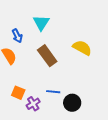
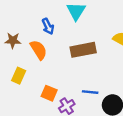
brown rectangle: (47, 56) -> (83, 50), turned -65

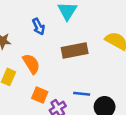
orange semicircle: (39, 50) -> (31, 64), moved

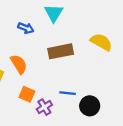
blue arrow: (39, 27) -> (26, 28), turned -42

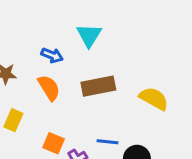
yellow semicircle: (101, 42) -> (154, 99), moved
orange semicircle: (19, 64) -> (49, 88), moved

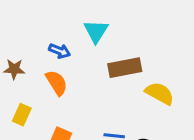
brown rectangle: (98, 86) -> (125, 68), moved

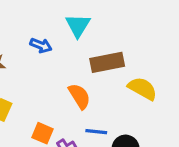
orange semicircle: (57, 83) -> (79, 96), moved

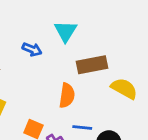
orange semicircle: (79, 96) -> (67, 95), turned 40

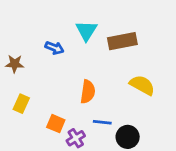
brown rectangle: (92, 65) -> (122, 41), moved

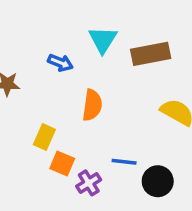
orange semicircle: (88, 92) -> (92, 105), moved
yellow rectangle: (21, 104) -> (44, 137), moved

